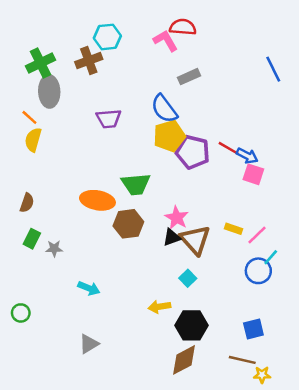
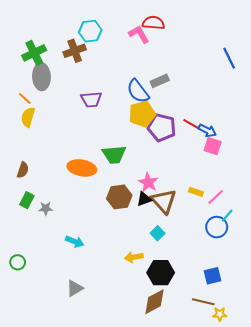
gray rectangle: (189, 77) -> (160, 81), moved
brown hexagon: (128, 224) -> (119, 197), moved

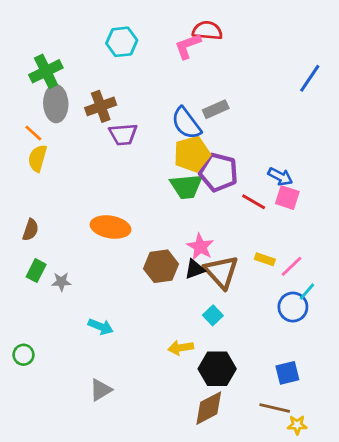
pink L-shape: (139, 34) -> (188, 46), turned -80
brown cross: (75, 51) -> (101, 106), moved
blue line: (229, 58) -> (310, 78), turned 60
red line: (192, 124) -> (254, 202), moved
green trapezoid: (114, 154) -> (186, 186), moved

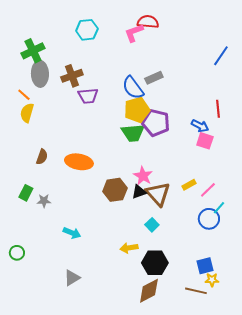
red line: (254, 202) -> (218, 109), moved, turned 54
brown semicircle: (31, 230) -> (42, 157), moved
yellow rectangle: (265, 259) -> (189, 185), turned -48
yellow star: (297, 425) -> (212, 280), moved

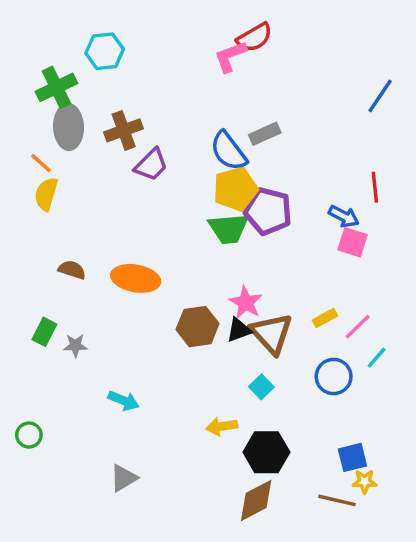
red semicircle: (148, 22) -> (254, 37), turned 145
cyan hexagon: (87, 30) -> (105, 51), moved
purple trapezoid: (88, 96) -> (151, 165), turned -40
brown semicircle: (42, 157) -> (72, 270), turned -91
blue circle: (209, 219) -> (334, 377), moved

